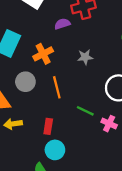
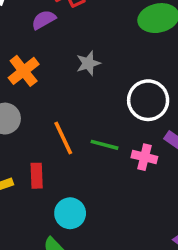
orange line: (57, 87) -> (63, 138), moved
red rectangle: (48, 126) -> (37, 176), moved

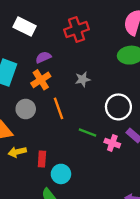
purple semicircle: (44, 20) -> (43, 57), moved
orange line: (63, 138) -> (58, 108), moved
red rectangle: (37, 176) -> (42, 159), moved

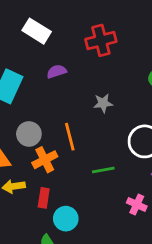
orange cross: (41, 80) -> (45, 160), moved
green line: (88, 132) -> (103, 170), turned -36
pink cross: (112, 143) -> (137, 205), moved

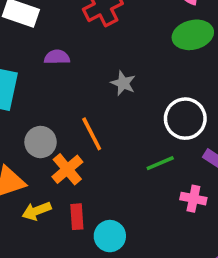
purple semicircle: (57, 71) -> (57, 57), turned 30
gray star: (103, 103) -> (123, 83), turned -30
green line: (103, 170) -> (160, 163), moved

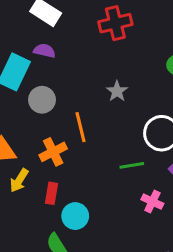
purple semicircle: (57, 57) -> (44, 51), moved
gray circle: (41, 142) -> (42, 100), moved
yellow arrow: (37, 211) -> (19, 180), turned -50

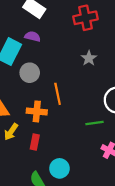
gray star: (117, 91) -> (89, 58), moved
orange cross: (53, 152) -> (37, 111), turned 30
cyan circle: (75, 216) -> (59, 168), moved

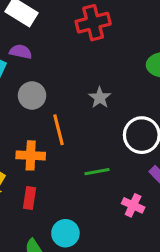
gray star: (89, 58) -> (100, 98), moved
gray circle: (30, 73) -> (32, 95), moved
green line: (95, 123) -> (97, 172), moved

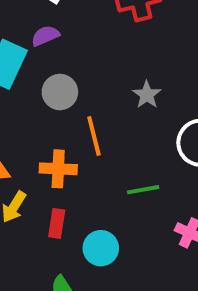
purple semicircle: (21, 52) -> (45, 36), turned -35
cyan circle: (65, 233) -> (101, 248), moved

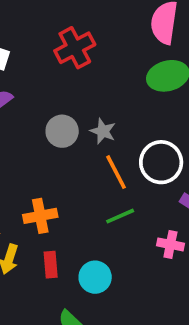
gray circle: (60, 92) -> (62, 131), moved
orange line: (94, 136) -> (116, 172), moved

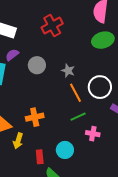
gray circle: (62, 131) -> (37, 65), moved
pink cross: (170, 244) -> (93, 134), moved
red rectangle: (51, 265) -> (40, 157), moved

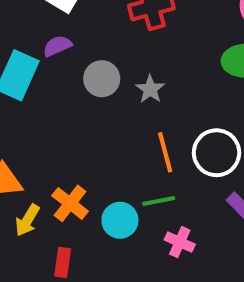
gray star: (68, 71) -> (150, 89), moved
orange cross: (35, 117) -> (70, 203), moved, turned 36
cyan circle: (65, 150) -> (120, 220), moved

